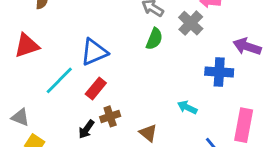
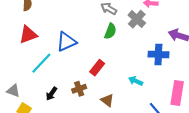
red triangle: (27, 46) -> (28, 35), moved
red rectangle: (96, 89) -> (97, 68), moved
black arrow: (86, 129) -> (51, 94), moved

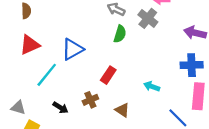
blue cross: (158, 54) -> (192, 65), moved
black arrow: (51, 94) -> (60, 108), turned -88

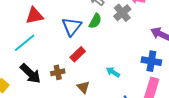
red triangle: (30, 45) -> (35, 16), moved
blue triangle: (72, 49) -> (72, 27), moved, turned -35
black arrow: (60, 108) -> (30, 74), size x1.6

